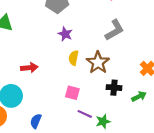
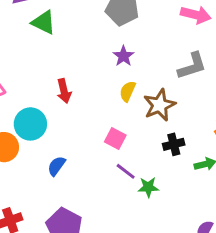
red arrow: (29, 68) -> (64, 91), turned 70
black cross: (114, 88) -> (174, 144), turned -32

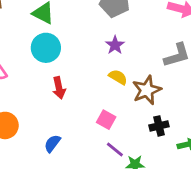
red arrow: (64, 91) -> (59, 88), moved
yellow semicircle: (128, 91) -> (118, 77), turned 96
cyan circle: (30, 124) -> (46, 48), moved

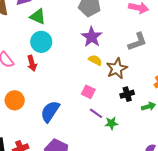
purple star: (115, 45) -> (92, 37), size x1.5
red arrow: (59, 88) -> (32, 63), moved
blue semicircle: (52, 143) -> (50, 111), size x1.6

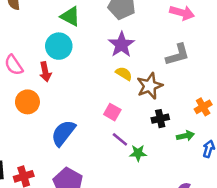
green triangle: (38, 17) -> (70, 16), moved
orange circle: (15, 100) -> (27, 102), moved

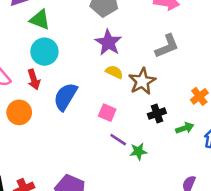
green triangle: (70, 16) -> (40, 20), moved
blue semicircle: (63, 133) -> (65, 97), moved

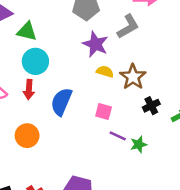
gray L-shape: (167, 46) -> (128, 27), moved
red arrow: (34, 79) -> (29, 89), turned 30
orange circle: (19, 112) -> (27, 136), moved

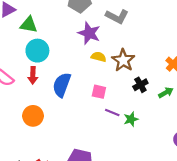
gray L-shape: (128, 27) -> (117, 16), turned 60

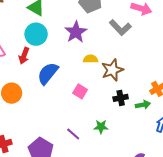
purple star: (89, 33) -> (76, 32), moved
yellow semicircle: (99, 57) -> (91, 59), turned -32
green arrow: (166, 93) -> (143, 105), moved
purple line: (112, 112) -> (73, 134), moved

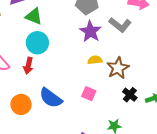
purple star: (76, 32) -> (90, 31), moved
blue semicircle: (48, 73) -> (51, 98), moved, turned -85
black cross: (121, 98) -> (130, 95), turned -32

